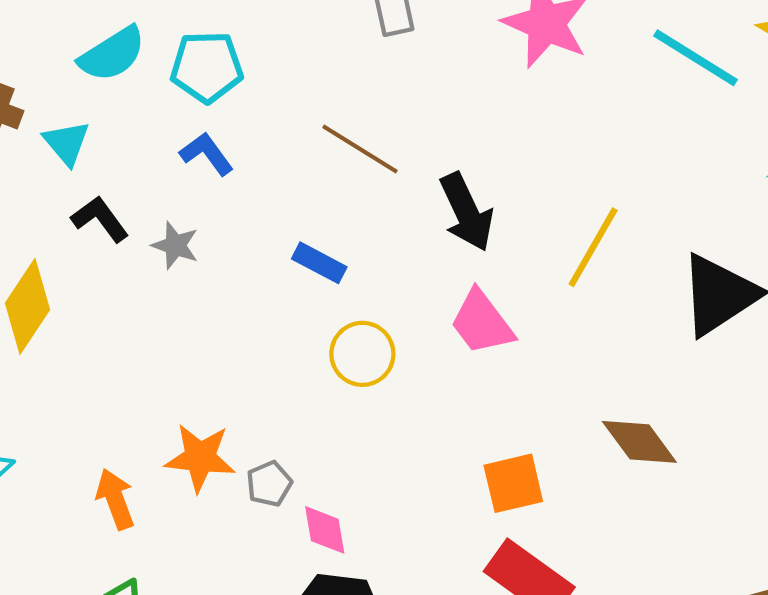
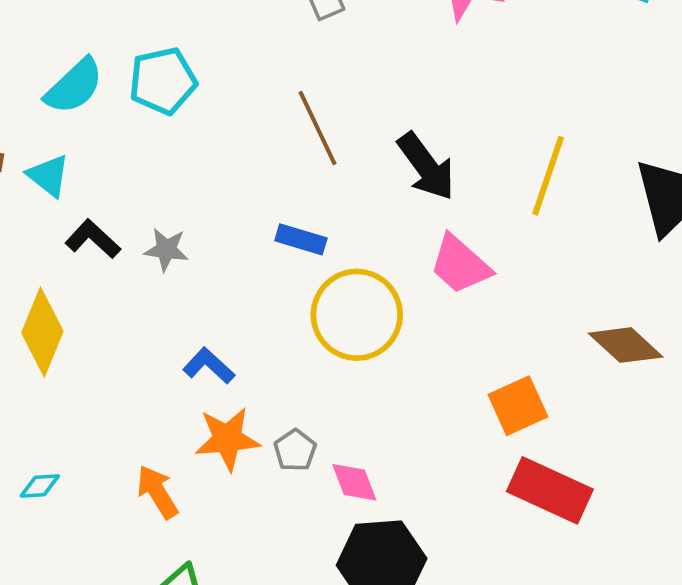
brown line: (360, 149) -> (318, 128), turned 44
blue L-shape: (207, 154) -> (209, 366), moved
yellow circle: (362, 354) -> (357, 315), size x1.5

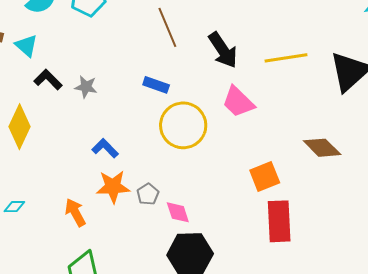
yellow line: (548, 176) -> (286, 58), turned 60
red rectangle: (550, 490) -> (279, 221), turned 60

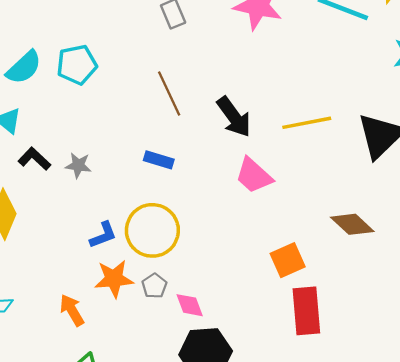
yellow circle: (183, 125) -> (152, 230), moved
blue L-shape: (105, 148) -> (103, 235), turned 116

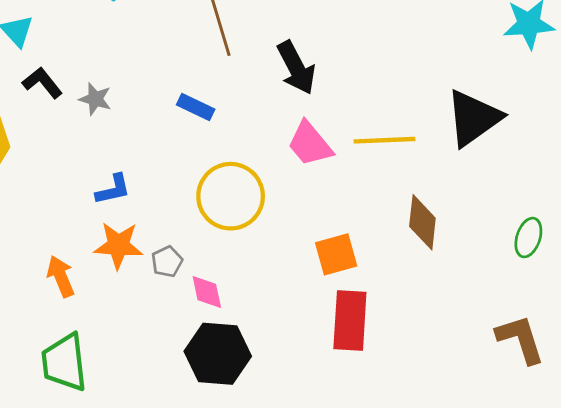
yellow line: (307, 123) -> (384, 140), moved
brown diamond: (352, 224) -> (422, 222), turned 45
yellow circle: (152, 230) -> (231, 196), moved

